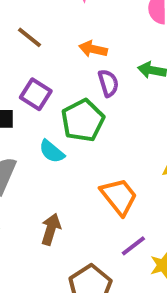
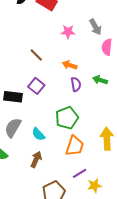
green pentagon: (83, 120) -> (67, 118), moved
cyan semicircle: (52, 152) -> (38, 134), moved
orange trapezoid: (119, 196) -> (75, 146), turned 50

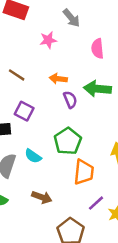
gray arrow: (95, 27) -> (71, 18), moved
green arrow: (100, 80) -> (97, 89), size x1.5
cyan semicircle: (38, 134) -> (33, 156), moved
brown arrow: (36, 159) -> (42, 197), turned 98

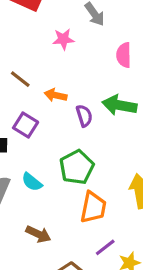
orange arrow: (58, 79) -> (56, 95), moved

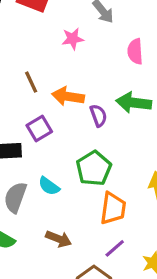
brown line: (20, 79) -> (31, 82), turned 30
orange arrow: (56, 95) -> (68, 96), size x1.4
purple square: (26, 125) -> (39, 128), turned 30
purple line: (105, 247) -> (115, 248), moved

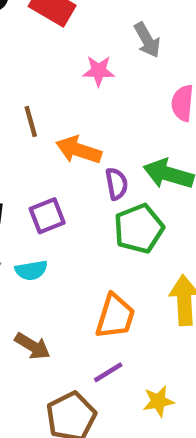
purple square: (39, 128) -> (47, 216), moved
green pentagon: (94, 168) -> (139, 229), moved
cyan semicircle: (49, 186) -> (31, 270), turned -55

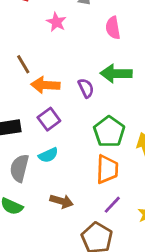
pink star: (99, 71) -> (56, 22), turned -30
orange arrow: (79, 150) -> (45, 85), moved
green pentagon: (139, 229) -> (109, 132), moved

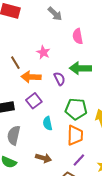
pink star: (56, 22) -> (43, 52), moved
green pentagon: (109, 132) -> (76, 109), turned -30
cyan semicircle: (48, 155) -> (48, 123), moved, turned 104

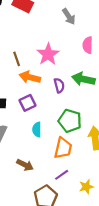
pink star: (43, 52) -> (48, 54), size x1.5

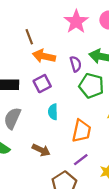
pink star: (48, 54) -> (76, 22), moved
green pentagon: (70, 121) -> (91, 86), moved

